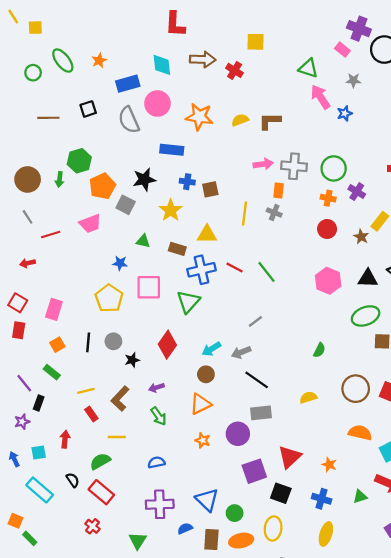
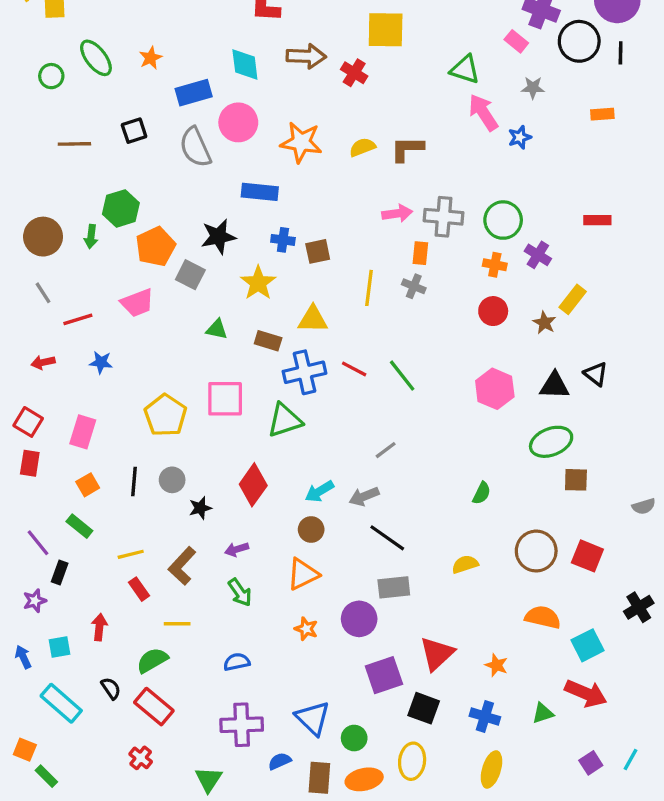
yellow square: (255, 42) -> (386, 30), size x1.4
blue star: (120, 263) -> (101, 362), moved
green triangle: (188, 302) -> (285, 420), turned 30

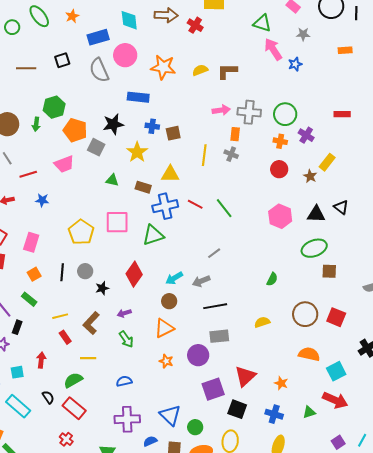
orange pentagon: (156, 247) -> (75, 130), turned -30
black line: (387, 538) -> (215, 306), turned -45

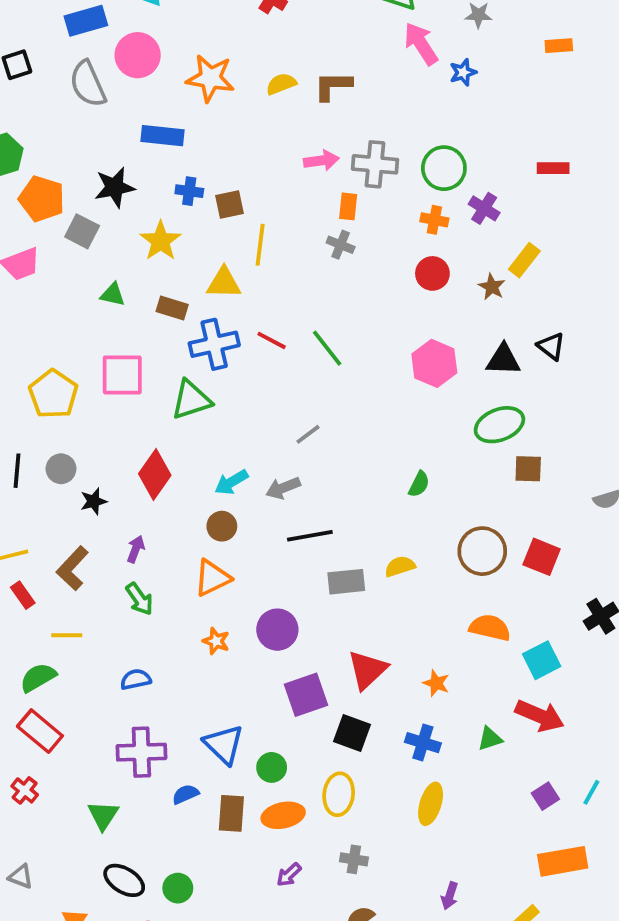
yellow line: (204, 155) -> (260, 245), moved
purple arrow: (124, 313) -> (136, 549), turned 128
gray rectangle: (219, 336) -> (346, 582), moved

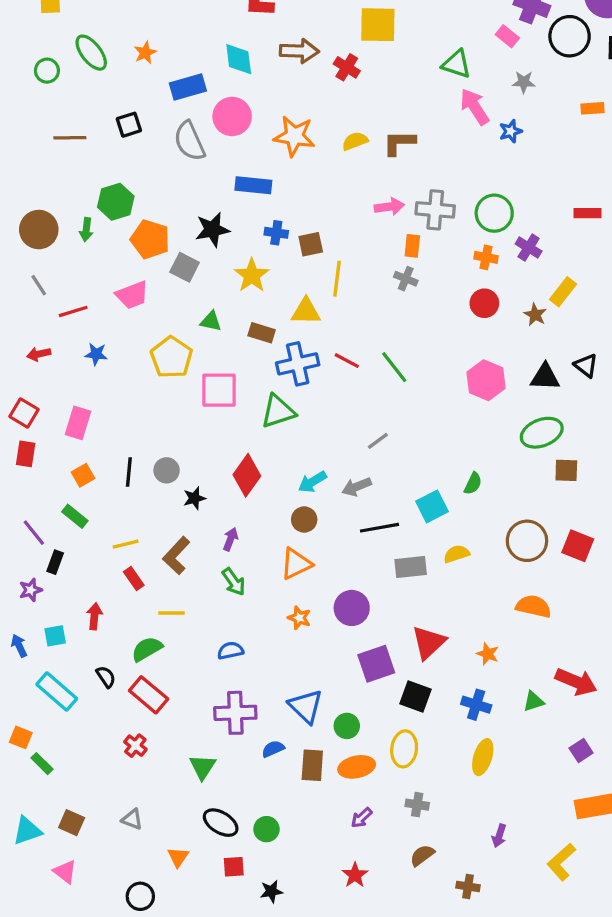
yellow pentagon: (53, 394) -> (171, 357), moved
cyan square: (542, 660) -> (432, 506), moved

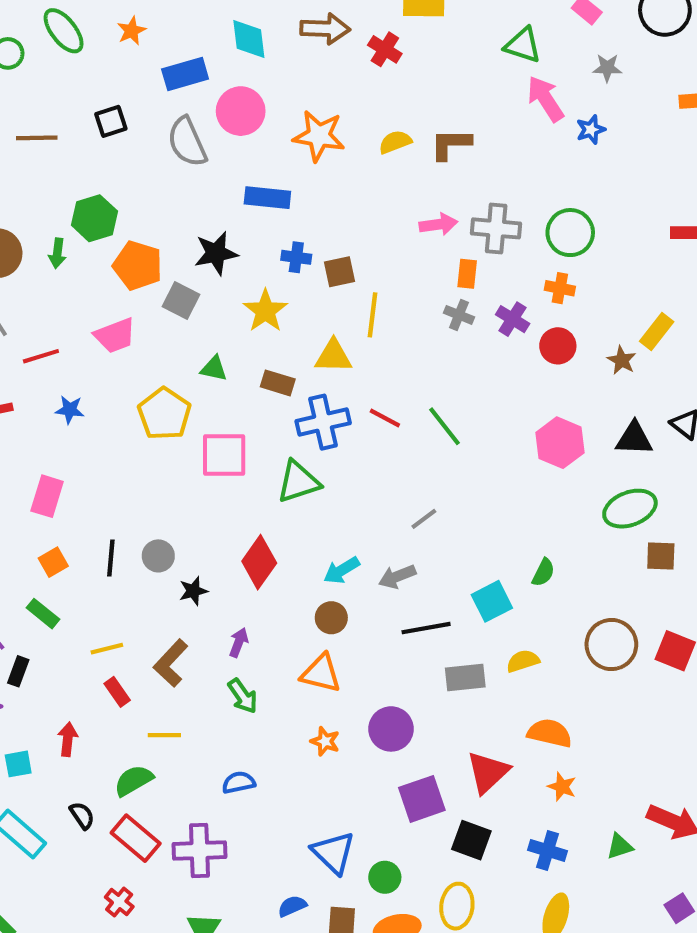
purple cross: (529, 248) -> (513, 319), moved
orange triangle: (296, 564) -> (321, 673), turned 40
orange semicircle: (534, 606) -> (550, 733), moved
purple cross: (235, 713) -> (199, 850), moved

